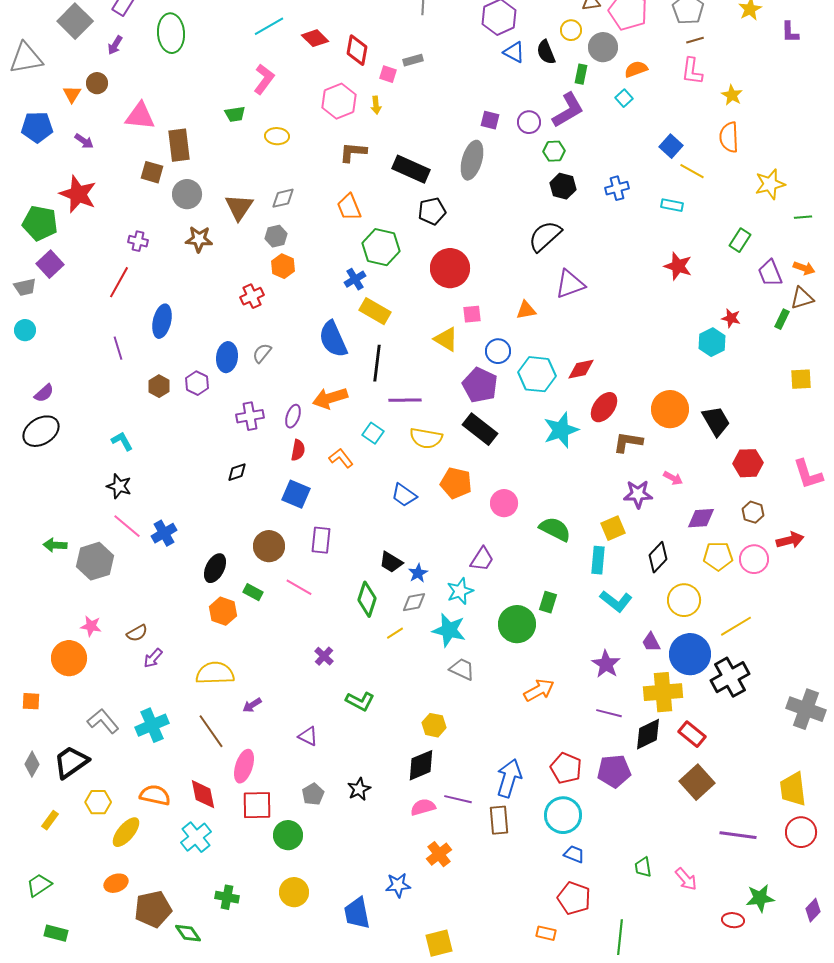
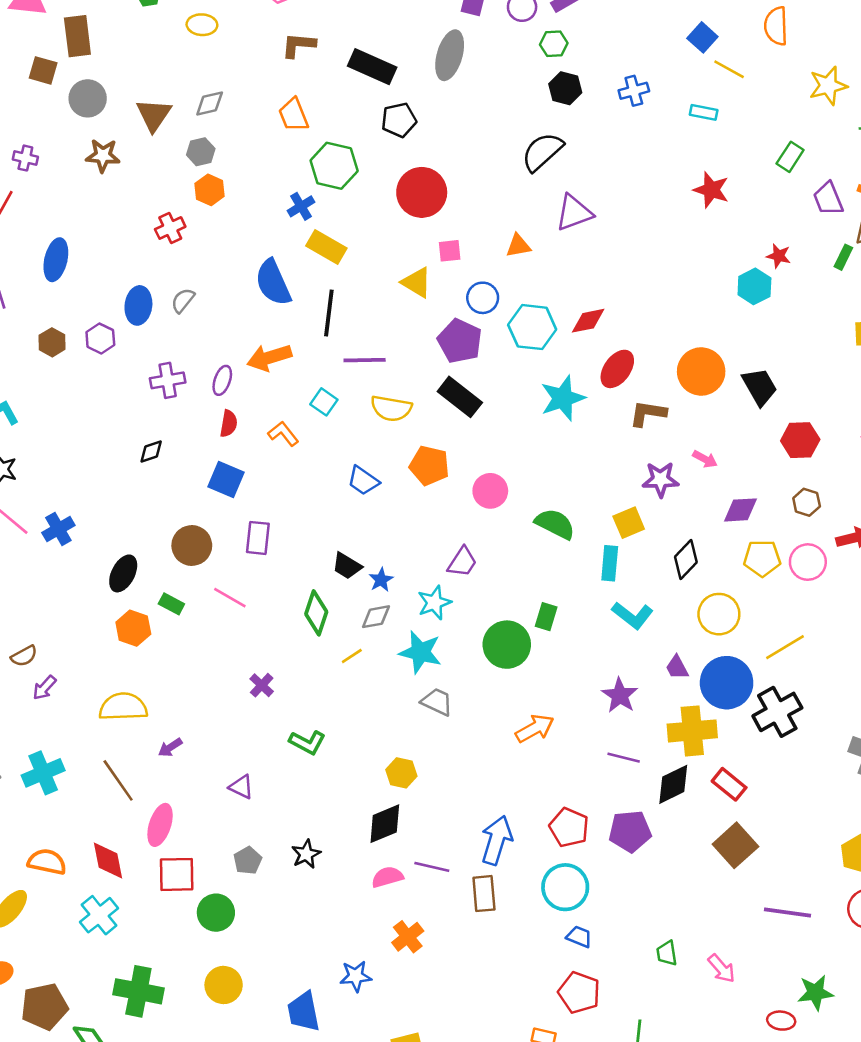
green cross: (227, 897) -> (138, 991), size x1.6

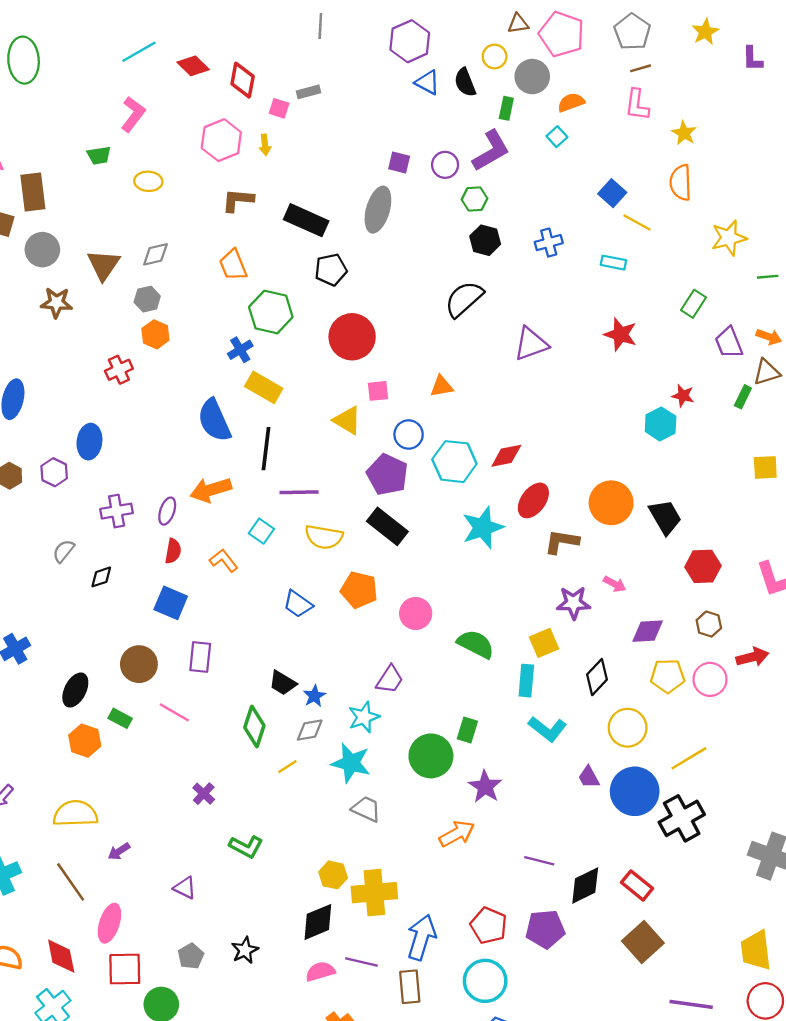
purple triangle: (574, 213) -> (531, 344), moved
gray semicircle: (183, 300) -> (64, 551), moved
purple star: (620, 695) -> (485, 787), moved
yellow cross: (692, 731) -> (374, 893), moved

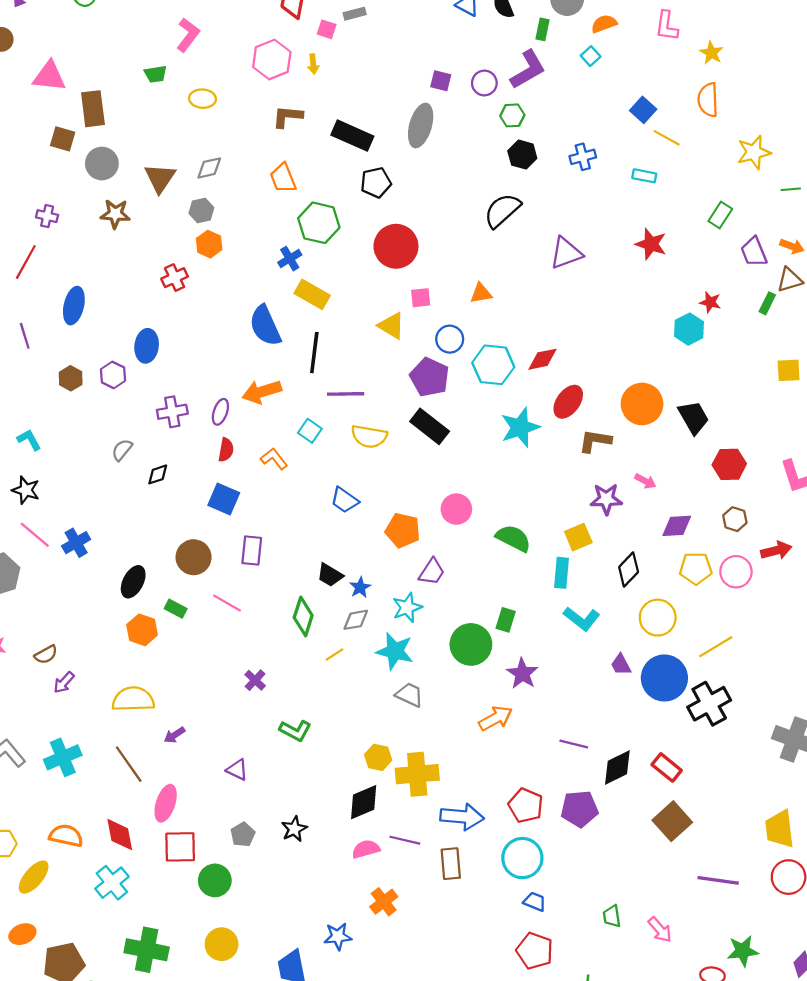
orange pentagon: (359, 590) -> (403, 530), moved
blue arrow: (422, 937) -> (462, 817), turned 78

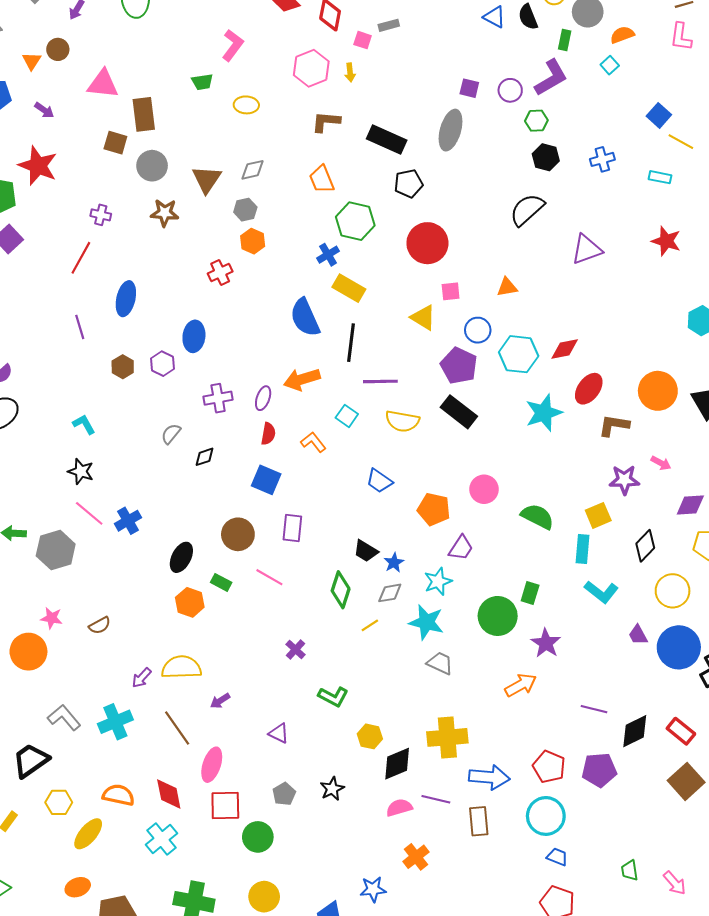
purple arrow: (64, 682) -> (142, 678), moved
yellow hexagon: (378, 757) -> (370, 736), moved

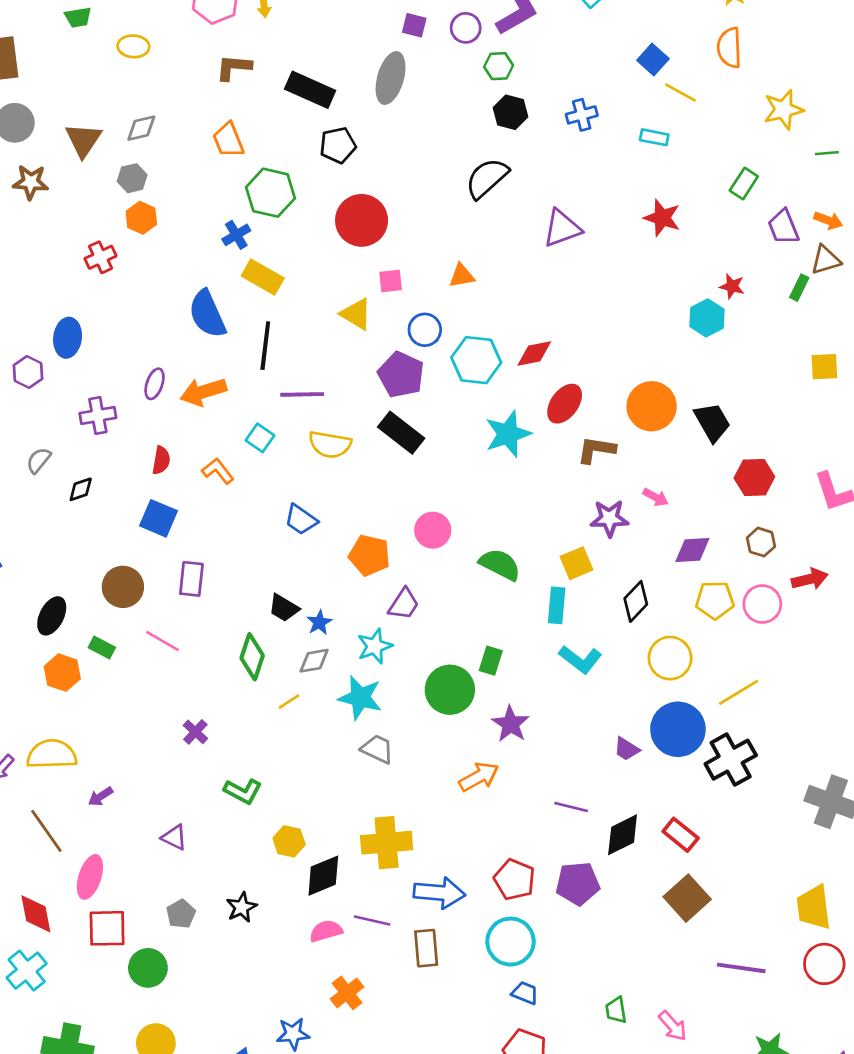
purple ellipse: (263, 398) -> (155, 384), moved
purple trapezoid: (638, 635) -> (627, 749), moved, turned -30

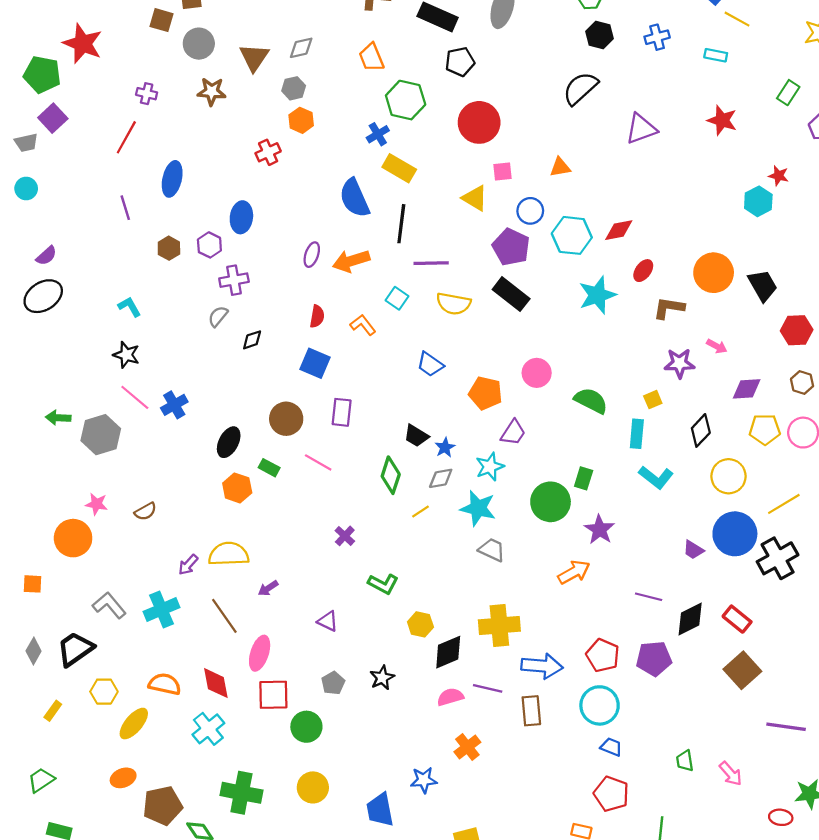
red ellipse: (565, 404) -> (643, 271), size x0.7
purple cross: (98, 415) -> (234, 280), moved
yellow square: (576, 563) -> (653, 400), size x0.7

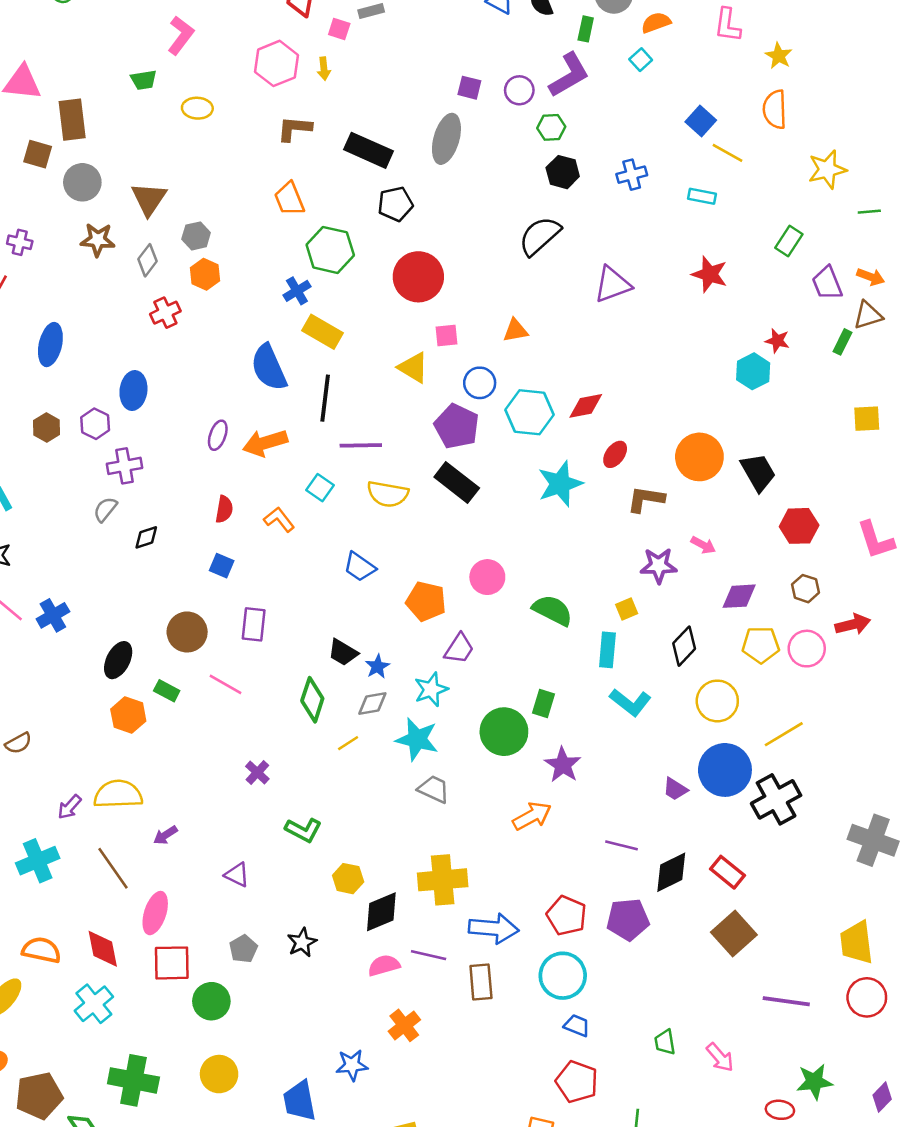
gray diamond: (301, 48) -> (147, 260), moved, turned -40
blue square: (315, 363) -> (222, 566), size x0.7

